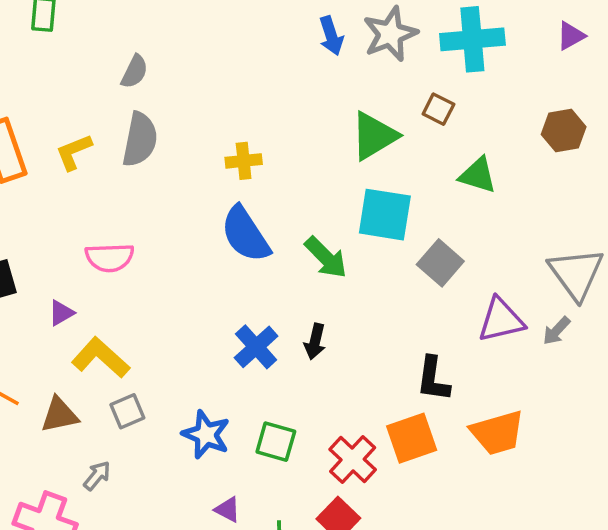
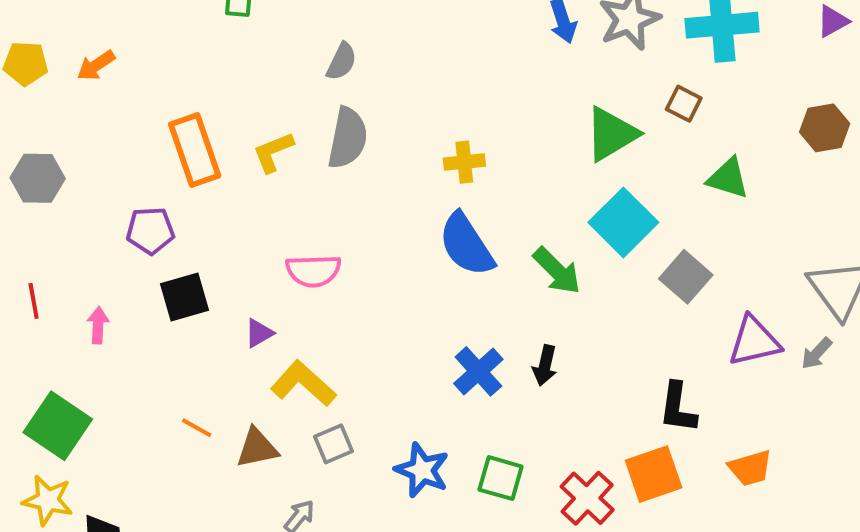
cyan square: (385, 215) -> (623, 222), turned 36
orange trapezoid: (497, 433) -> (750, 468), size x0.7

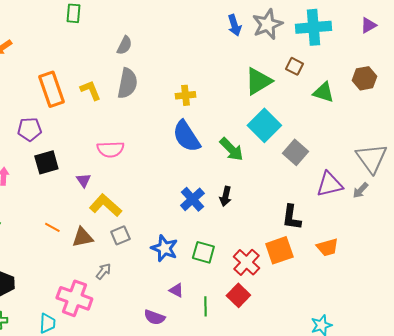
yellow L-shape: (273, 152) -> (90, 90), turned 90
green triangle: (728, 178) -> (323, 92), moved
purple triangle: (259, 333) -> (83, 180), turned -35

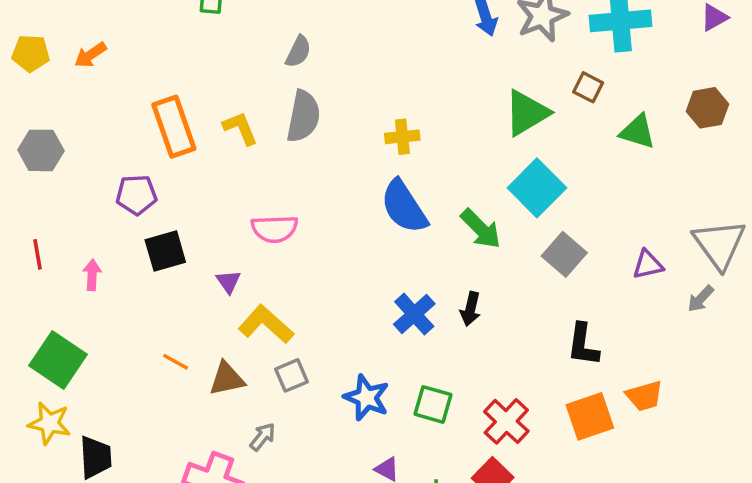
gray square: (295, 152) -> (564, 254), moved
purple triangle: (329, 184) -> (648, 265), moved, size x0.7
orange square: (279, 250) -> (590, 416), moved

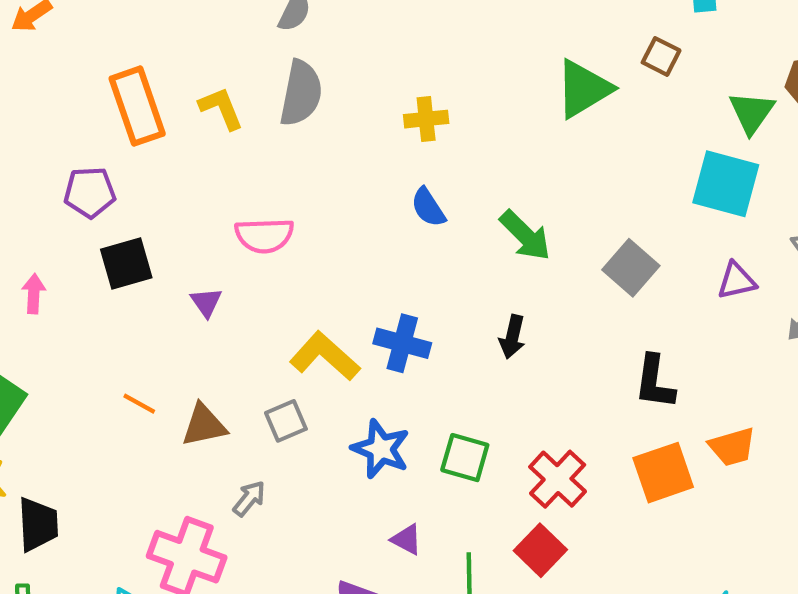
green triangle: (638, 132) -> (752, 113), moved, turned 48
cyan square: (537, 188) -> (726, 184), moved, turned -30
blue semicircle: (404, 207) -> (428, 207), size x0.6
blue cross: (414, 314) -> (402, 343), moved, turned -33
yellow L-shape: (266, 324) -> (325, 356), moved

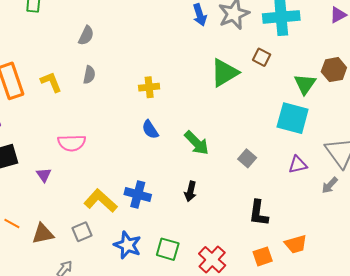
gray semicircle: (301, 93) -> (89, 75), size x0.6
gray square: (631, 268) -> (247, 158), size x0.7
orange square: (663, 473) -> (263, 256), size x0.7

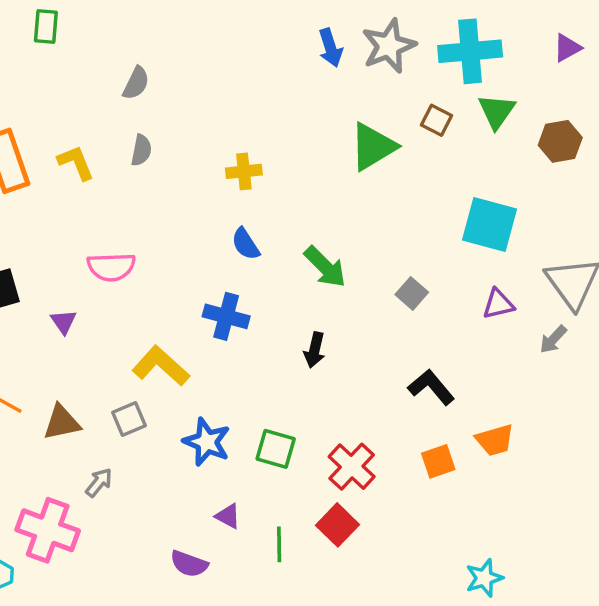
green triangle: (305, 84) -> (497, 111), moved
blue cross: (138, 195) -> (226, 316), moved
black L-shape: (259, 213) -> (431, 387), turned 132

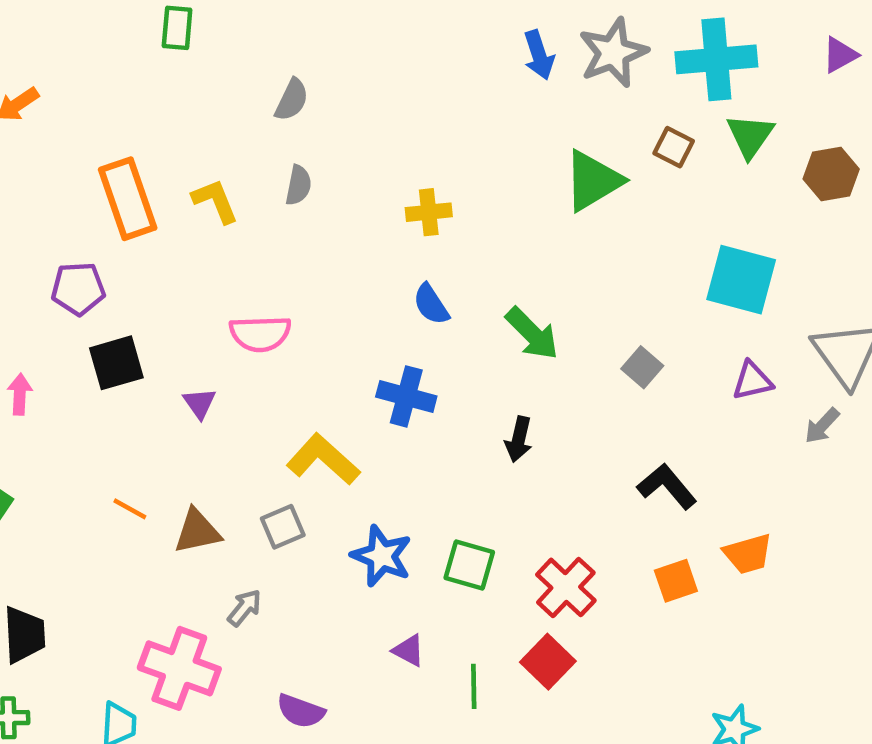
purple semicircle: (189, 564) -> (301, 711), moved

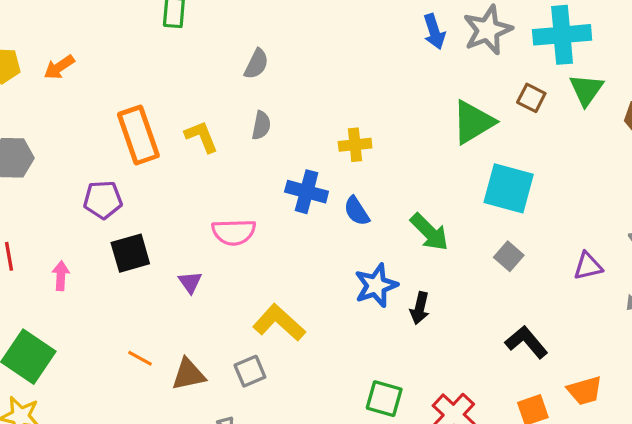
cyan square: (741, 280) -> (509, 188), moved
blue cross: (406, 396) -> (307, 192), moved
blue star: (382, 556) -> (376, 285), moved, turned 30

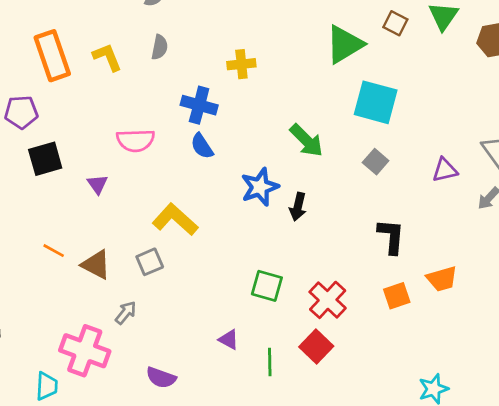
blue semicircle: (357, 211) -> (202, 146), moved
black L-shape: (526, 342) -> (391, 236), turned 45
brown triangle: (188, 374) -> (96, 265), turned 40

